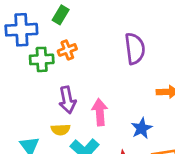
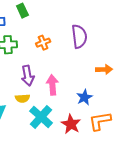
green rectangle: (61, 15) -> (22, 11), turned -56
orange cross: (67, 50) -> (43, 43), moved

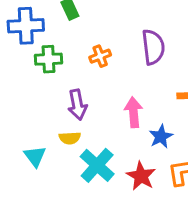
pink arrow: (52, 85) -> (134, 112), moved

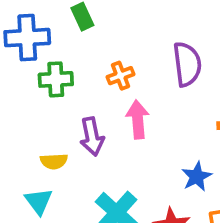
pink arrow: (134, 112) -> (138, 119), moved
yellow semicircle: (70, 138) -> (54, 161), moved

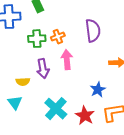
green cross: (56, 79) -> (37, 39), moved

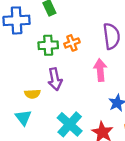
pink arrow: (67, 60) -> (100, 70), moved

